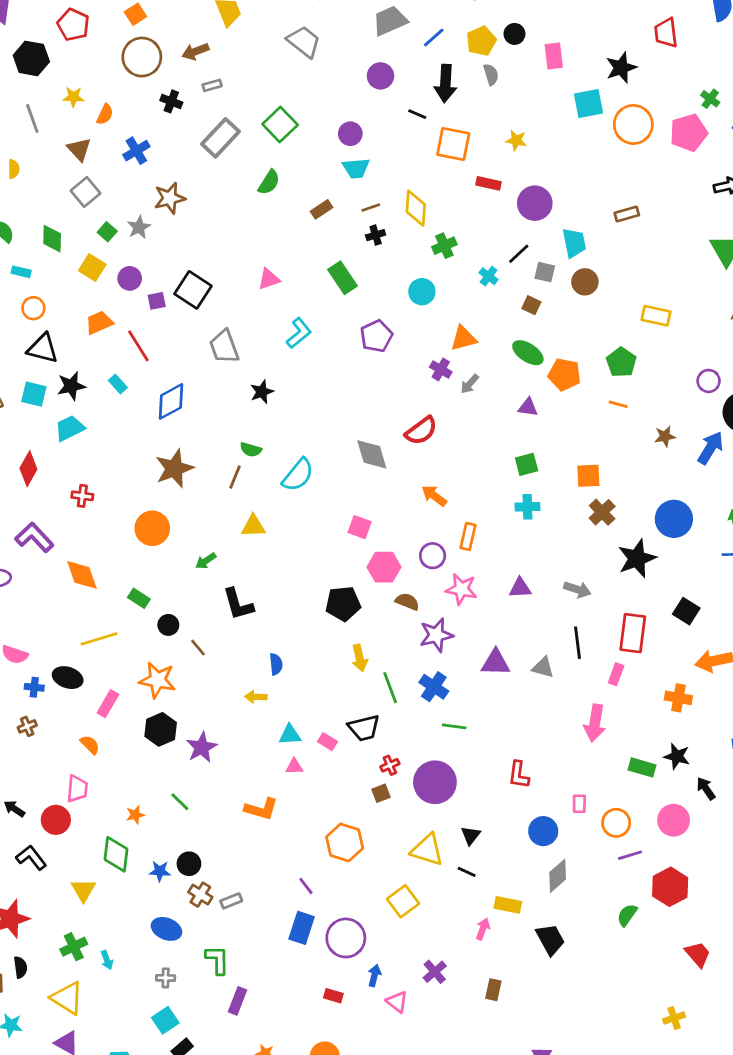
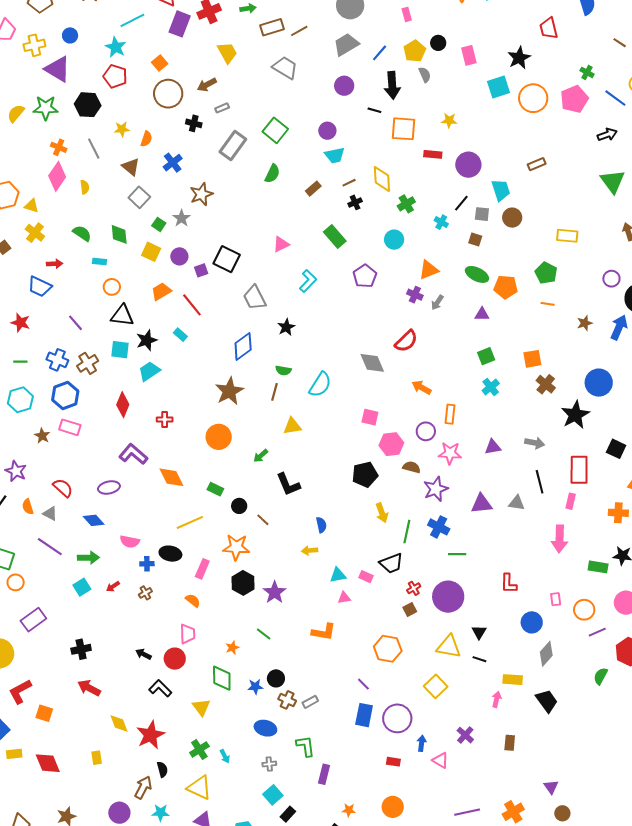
blue diamond: (171, 401) -> (243, 346), moved
cyan cross: (527, 507) -> (491, 387), turned -30
green line: (390, 688) -> (407, 532), turned 40

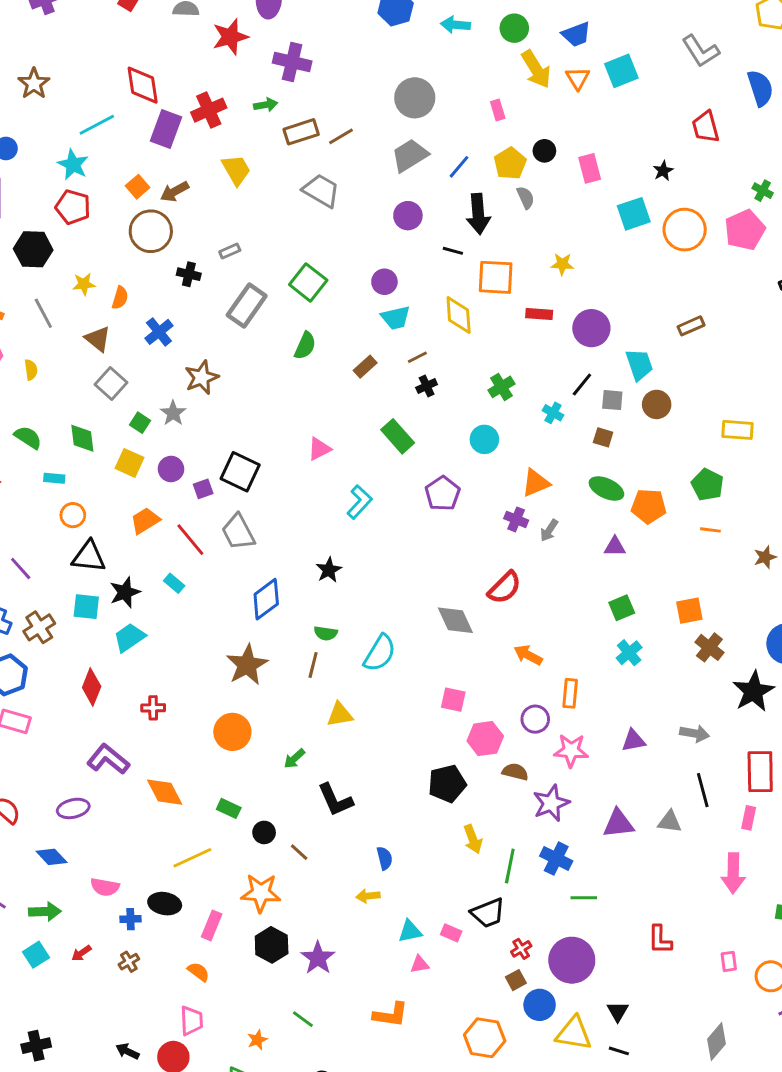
black star: (519, 58) -> (663, 171), size x0.6
brown arrow: (207, 85) -> (175, 192), moved
yellow diamond: (382, 179) -> (459, 315), moved
gray trapezoid: (255, 298) -> (238, 532), moved
blue circle: (532, 622) -> (540, 1005), moved

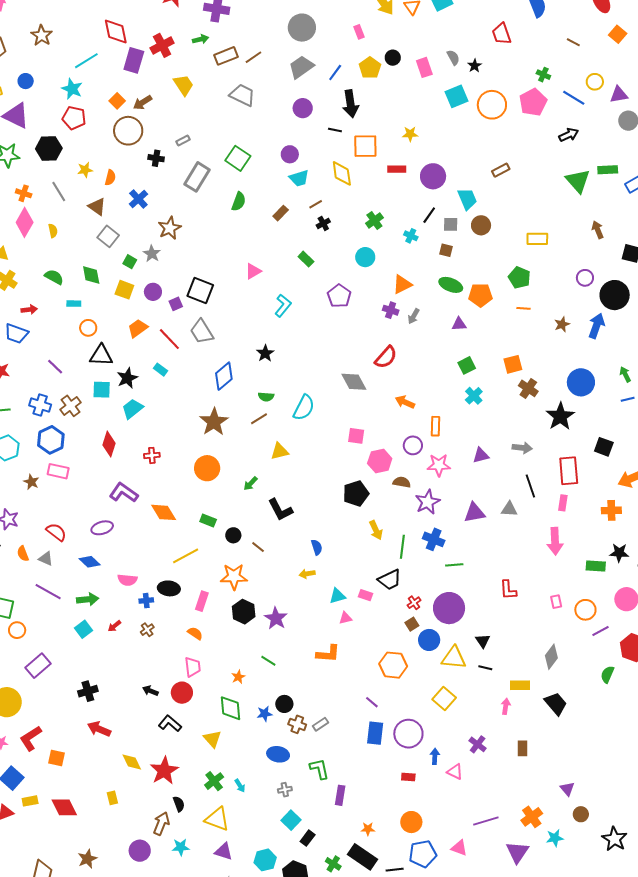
gray semicircle: (526, 198) -> (453, 58), moved
green rectangle: (398, 436) -> (306, 259), size x0.7
brown line: (313, 665) -> (259, 419), turned 48

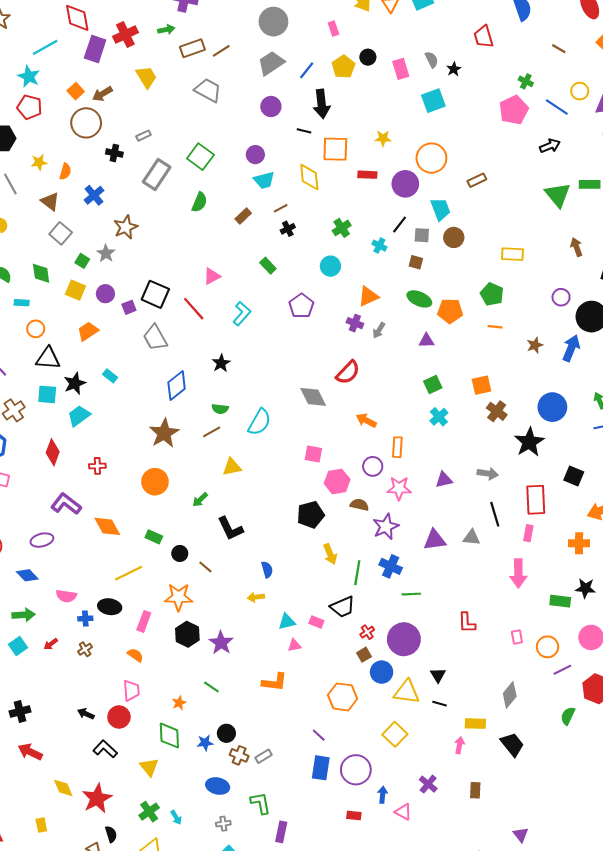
orange circle: (492, 105) -> (431, 158), moved
red line: (169, 339) -> (194, 309), moved

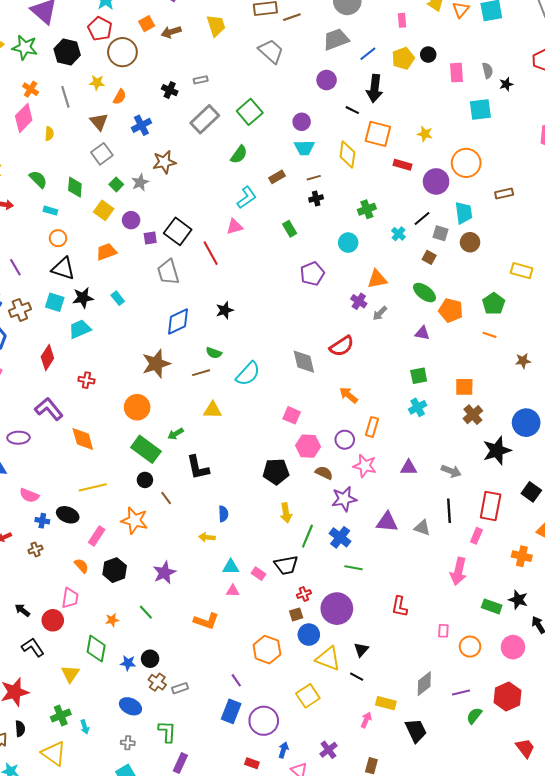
brown circle: (86, 123) -> (122, 52), moved
cyan L-shape: (242, 314) -> (247, 197), moved
green rectangle: (154, 537) -> (146, 449), moved, size x1.8
black hexagon: (187, 634) -> (115, 570), moved
purple line: (562, 670) -> (461, 692), moved

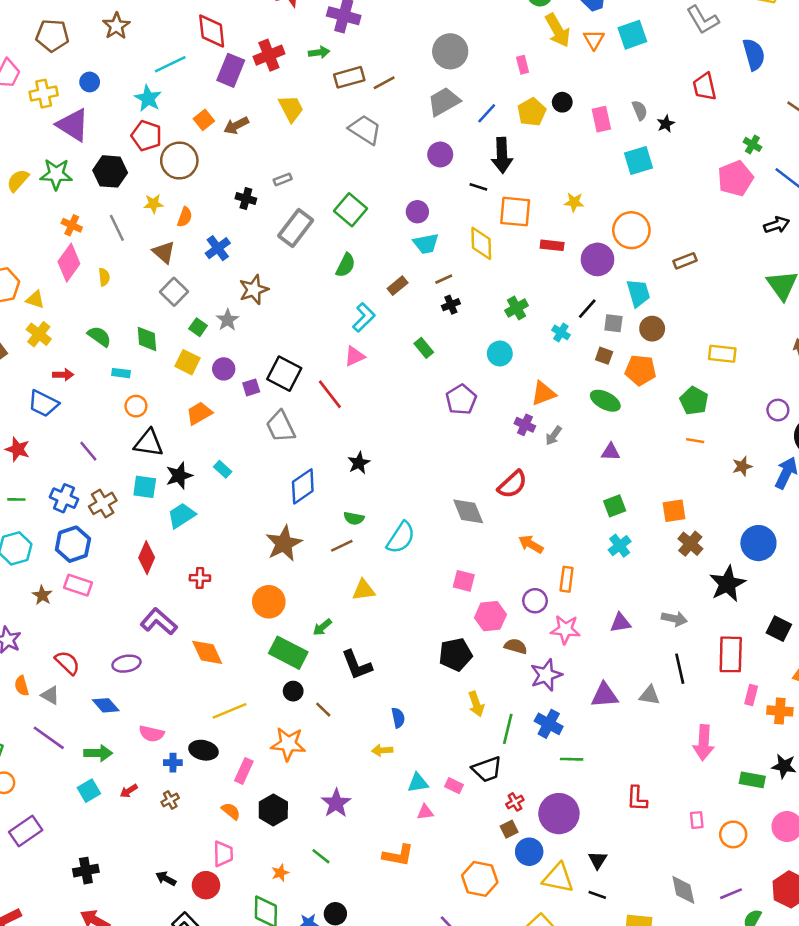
orange pentagon: (451, 310) -> (640, 370), moved
pink rectangle: (476, 536) -> (751, 695), moved
gray diamond: (424, 684) -> (683, 890), turned -55

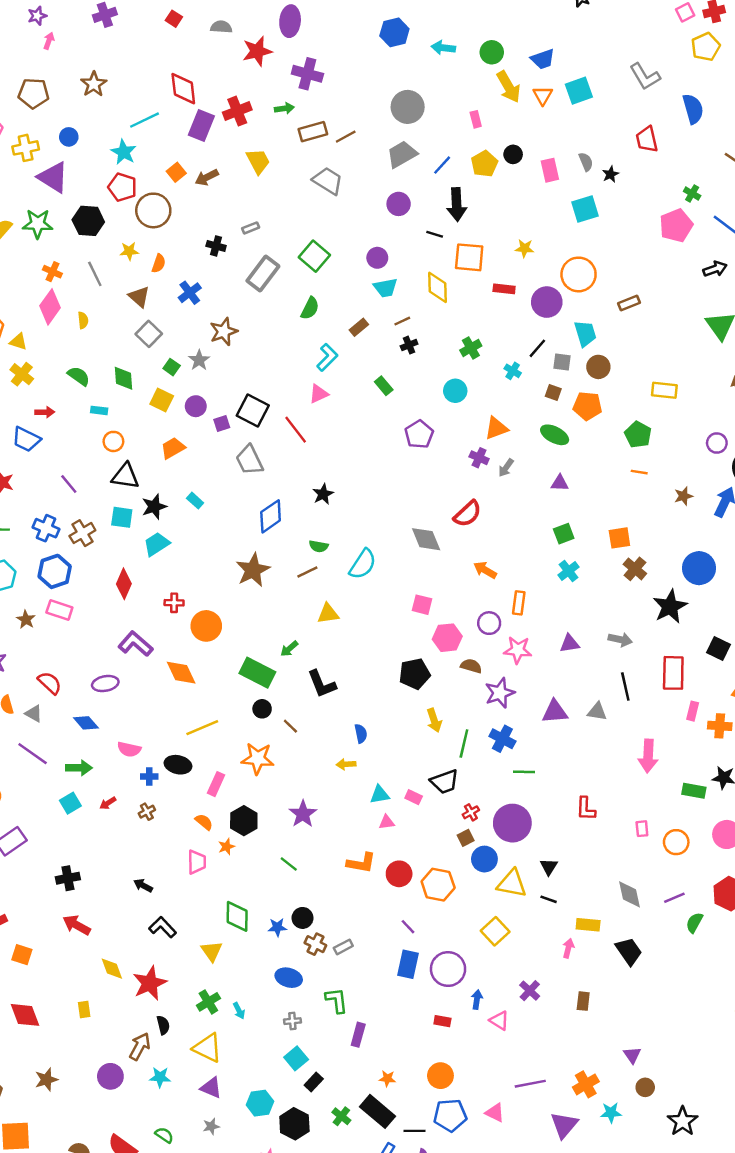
orange circle: (269, 602) -> (206, 626), moved
orange star: (280, 873) -> (227, 847), moved
red circle: (206, 885) -> (399, 874), moved

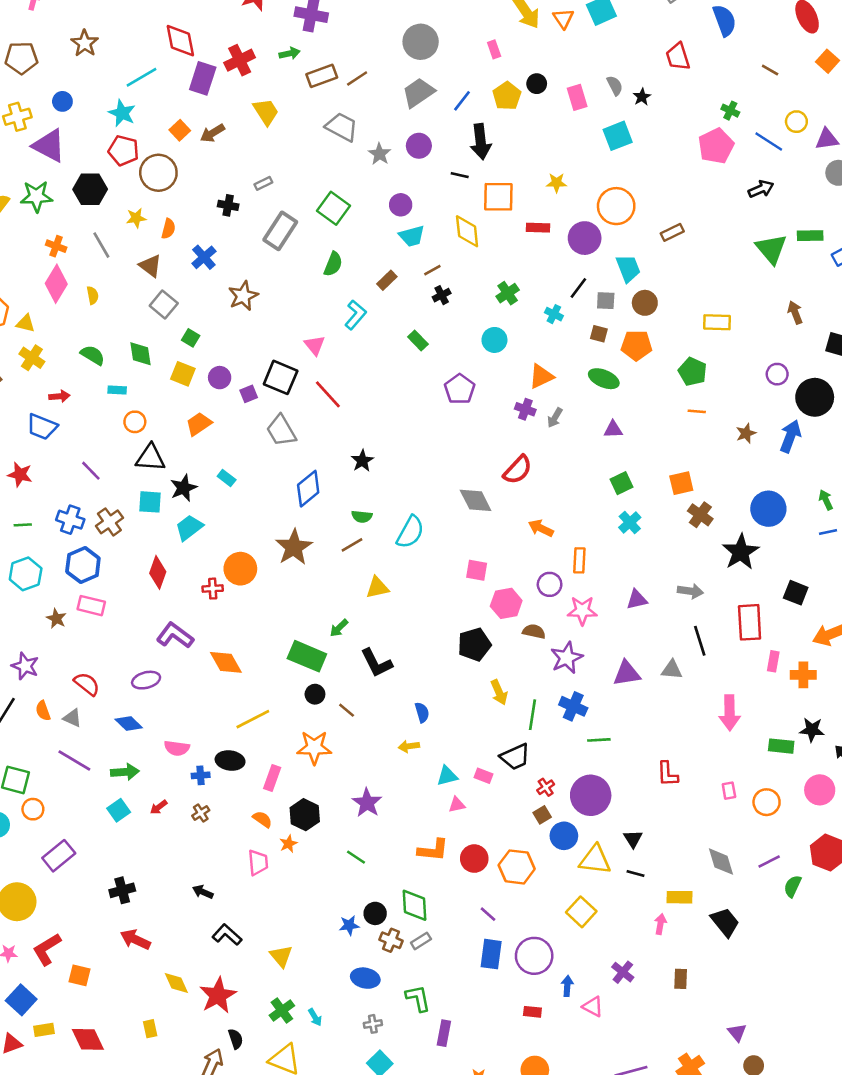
gray star: (199, 360) -> (380, 154), moved
pink triangle: (319, 394) -> (315, 345), moved, turned -40
orange circle: (206, 626) -> (240, 569), moved
green diamond: (237, 916) -> (414, 905), moved

